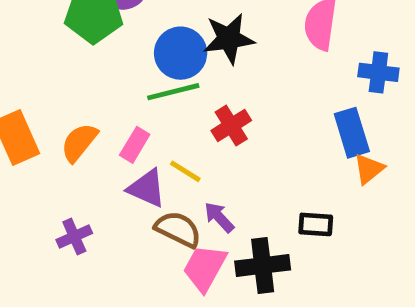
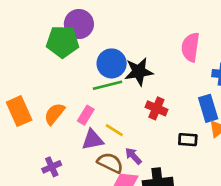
black star: (229, 39) -> (139, 72), moved
red cross: (231, 125) -> (156, 108), moved, turned -35
purple triangle: (147, 188) -> (93, 140), turned -35
black rectangle: (316, 224) -> (188, 140), moved

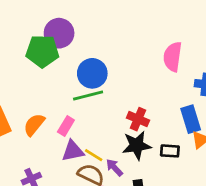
black star: (139, 72) -> (137, 145), moved
yellow line: (114, 130) -> (94, 155), moved

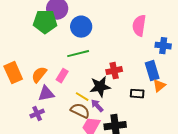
blue circle: (92, 73) -> (81, 27), moved
red cross: (138, 119) -> (114, 71), turned -35
black star: (137, 145) -> (100, 87), moved
purple triangle: (73, 151) -> (46, 94), moved

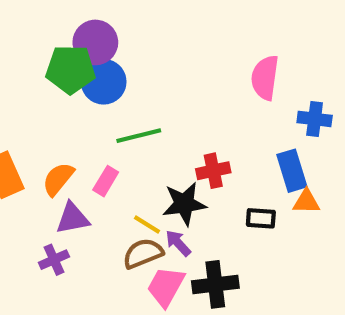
blue circle: (81, 27) -> (104, 82), moved
orange triangle: (159, 86) -> (306, 202), turned 40
brown semicircle: (80, 111) -> (143, 253), turned -48

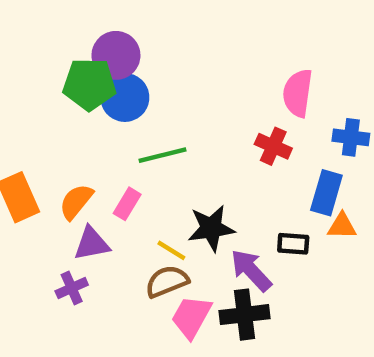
red cross: (213, 171) -> (273, 146), moved, turned 36
blue rectangle: (292, 171) -> (326, 193), turned 33
purple arrow: (178, 243) -> (251, 270), moved, size x1.5

